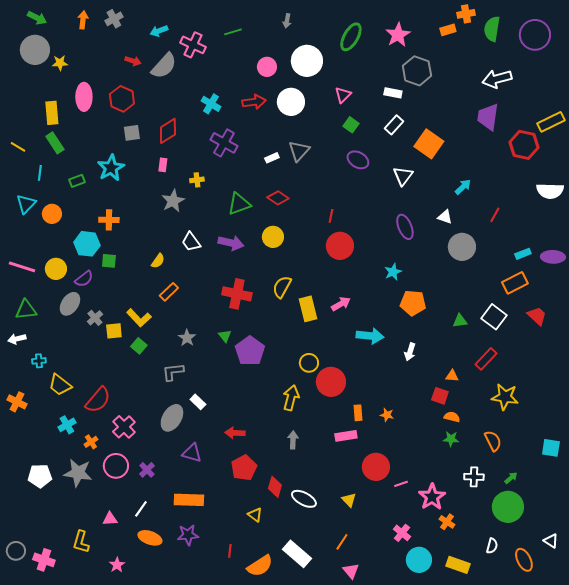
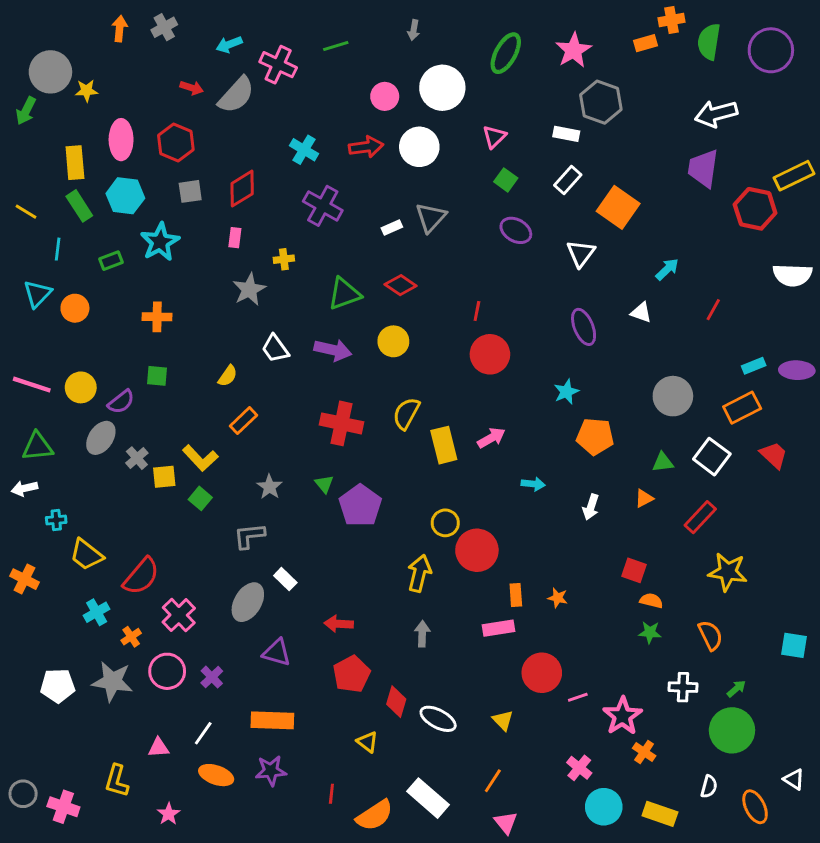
green arrow: (37, 18) -> (26, 111), moved, turned 90
cyan hexagon: (87, 244) -> (125, 196), moved
gray circle: (462, 247) -> (673, 396), moved
cyan arrow: (370, 336) -> (533, 484), size x0.6
orange triangle: (452, 376) -> (644, 498), moved, turned -32

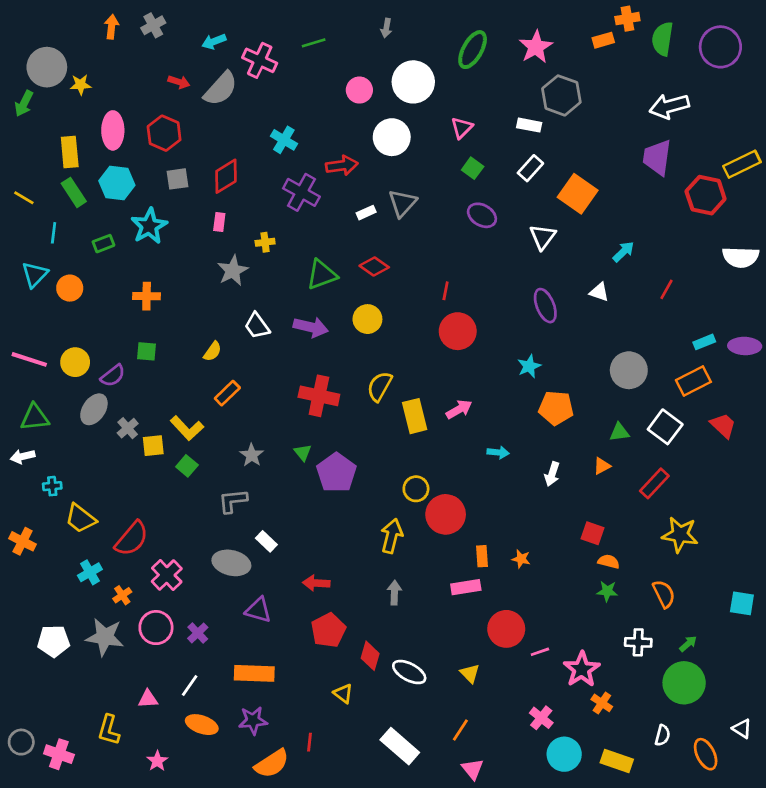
red arrow: (366, 147) -> (342, 165), moved
gray ellipse: (248, 602) -> (231, 563), turned 72
orange semicircle: (375, 815) -> (272, 764), moved

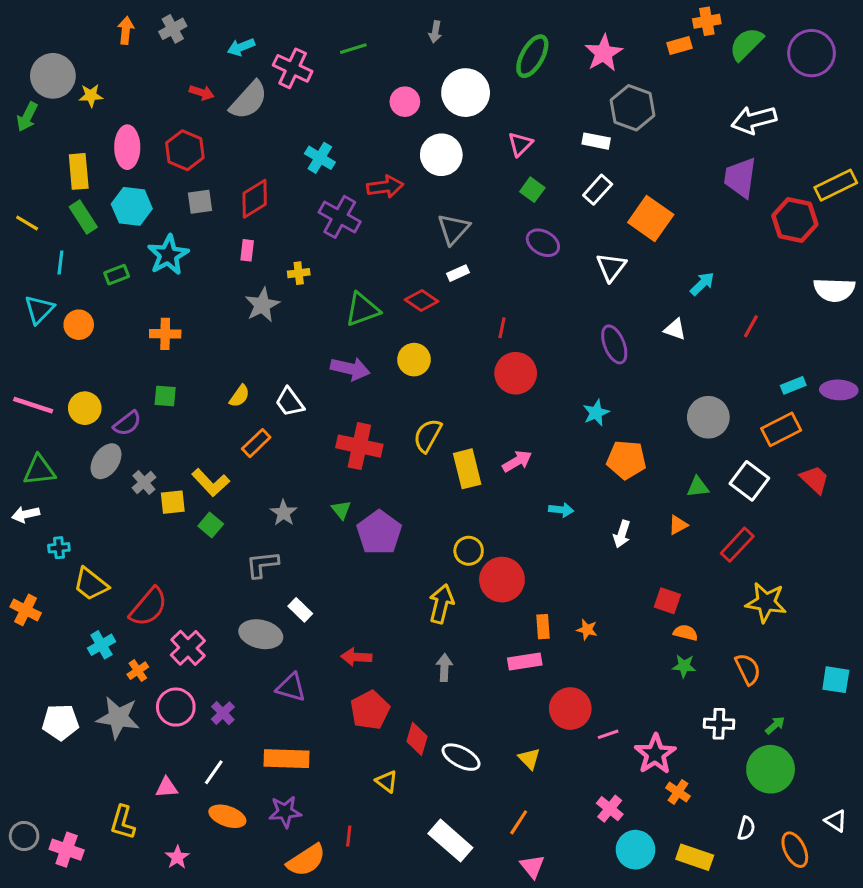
green semicircle: (662, 39) -> (746, 44), turned 36
white rectangle: (366, 213) -> (458, 273), moved
white trapezoid: (257, 326) -> (290, 402), moved

